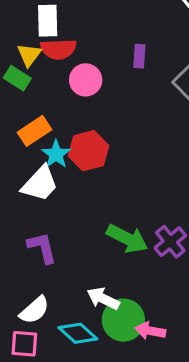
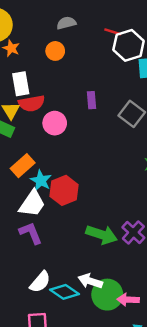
red hexagon: (88, 151) -> (64, 190), moved
purple L-shape: (42, 248) -> (31, 233), moved
white semicircle: (34, 310) -> (40, 282), moved
cyan diamond: (78, 333) -> (64, 292), moved

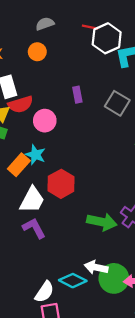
cyan star: (41, 180) -> (35, 155), moved
white semicircle: (40, 282) -> (44, 292), moved

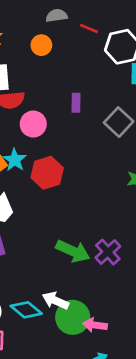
red line: (90, 27) -> (89, 28), moved
red hexagon: (61, 184) -> (47, 173), moved

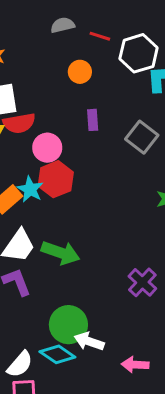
orange circle: (41, 45) -> (80, 72), moved
red hexagon: (47, 173) -> (56, 179), moved
green arrow: (73, 251) -> (61, 253), moved
green circle: (73, 317) -> (68, 325), moved

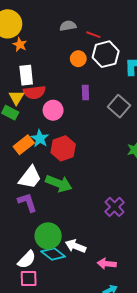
white hexagon: (139, 53) -> (106, 54), moved
red hexagon: (56, 179) -> (63, 148), moved
green circle: (68, 325) -> (48, 236), moved

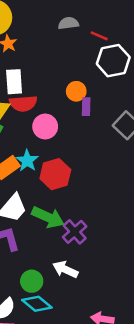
orange circle: (78, 59) -> (76, 91), moved
purple cross: (115, 207) -> (75, 232), moved
green circle: (48, 236) -> (32, 281), size x0.7
white arrow: (76, 246) -> (65, 269), moved

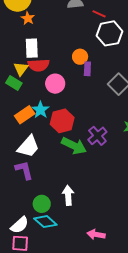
green arrow: (48, 217) -> (74, 146), moved
purple cross: (75, 232) -> (97, 136), moved
white arrow: (65, 269) -> (68, 195), turned 60

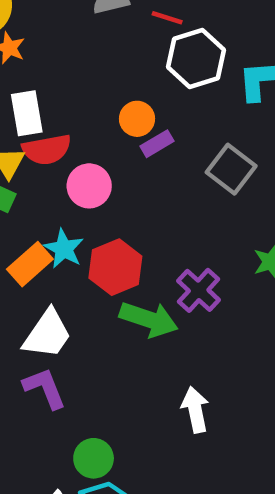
purple rectangle: (87, 69) -> (157, 144), turned 64
white arrow: (68, 195) -> (195, 410), moved

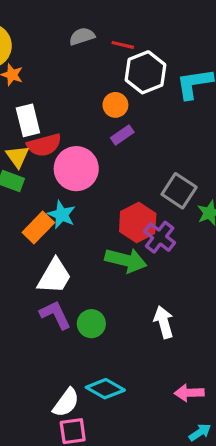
orange circle: (137, 119) -> (115, 105), moved
gray square: (231, 169) -> (179, 191), moved
pink circle: (89, 186) -> (76, 169), size x1.4
red hexagon: (115, 267) -> (138, 222), moved
green circle: (94, 458) -> (91, 324), moved

